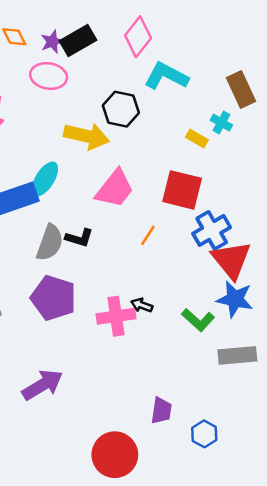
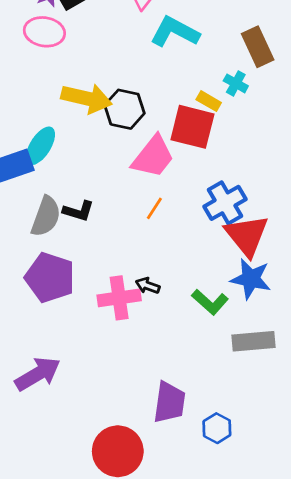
black hexagon: (121, 109) -> (125, 109), moved
pink trapezoid: (115, 189) -> (153, 157), moved
red square: (182, 190) -> (192, 127), moved
purple trapezoid: (161, 411) -> (169, 402), size x1.4

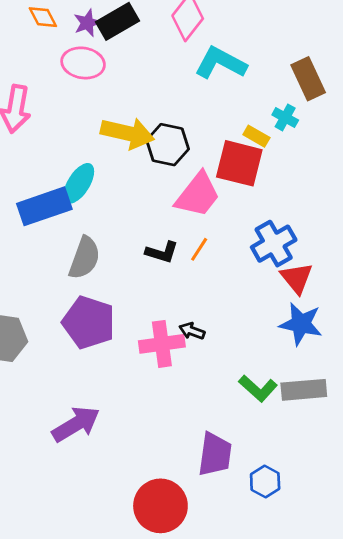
black L-shape: (78, 211) -> (162, 252), moved
red triangle: (247, 235) -> (297, 278), size x0.7
green L-shape: (210, 302) -> (258, 388), moved

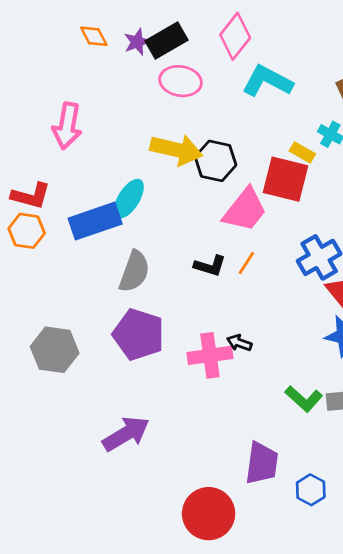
pink ellipse: (83, 63) -> (181, 81), moved

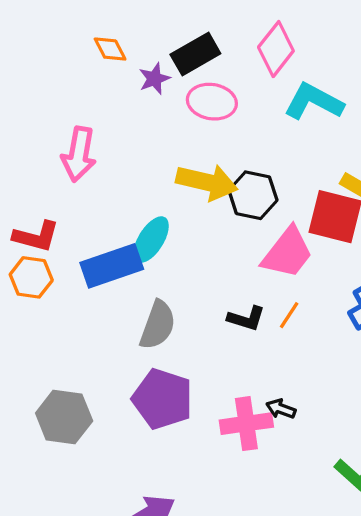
purple star: (137, 42) -> (154, 79), moved

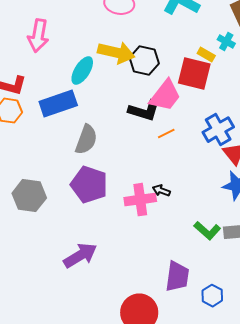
cyan ellipse: (151, 240) -> (82, 71), moved
orange line: (289, 315) -> (166, 134), turned 30
black L-shape: (246, 318) -> (144, 111), moved, size x1.4

